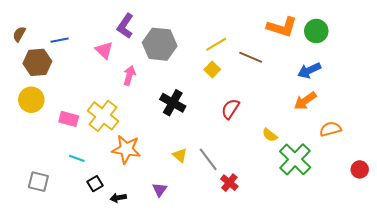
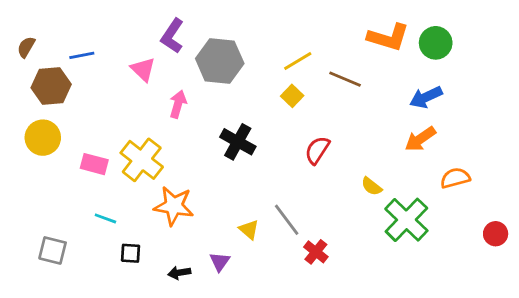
yellow triangle: (180, 155) -> (249, 230), moved
black square: (95, 184) -> (131, 253), turned 35
black arrow: (118, 198) -> (179, 273), moved

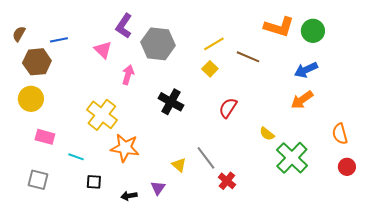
pink rectangle: (94, 164) -> (45, 137), moved
orange semicircle: (455, 178) -> (340, 134), moved, turned -90
red circle: (496, 234) -> (347, 167), moved

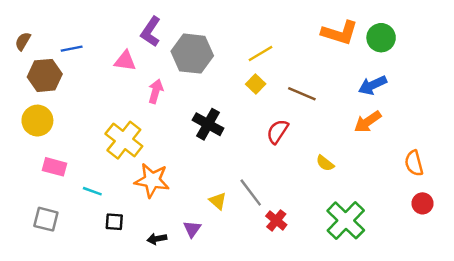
pink triangle: (103, 50) -> (125, 61), turned -36
brown line: (248, 57) -> (302, 94), moved
green cross: (292, 158) -> (346, 220), moved

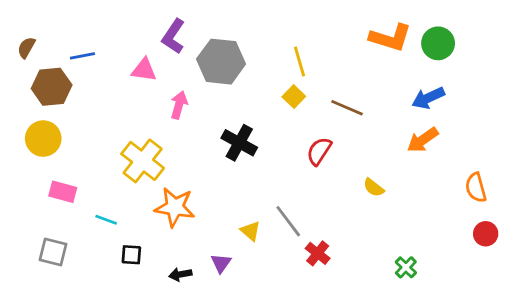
yellow line: (260, 54) -> (299, 62), turned -75
green cross: (346, 220) -> (406, 267), moved, size x0.5

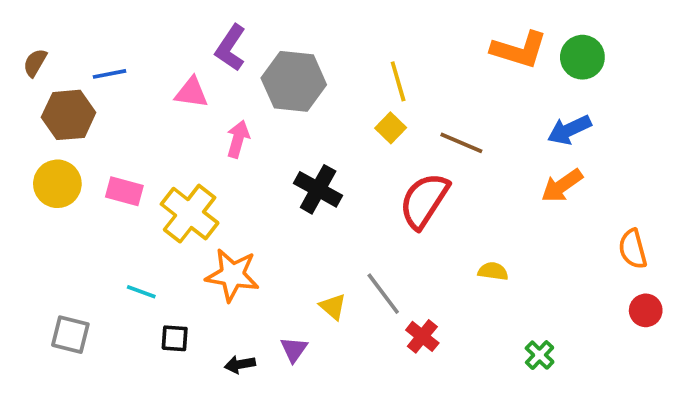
red semicircle: (319, 151) -> (424, 201), size x1.5
yellow semicircle: (374, 188) -> (493, 271), moved, turned 150
pink rectangle: (63, 192) -> (124, 191), moved

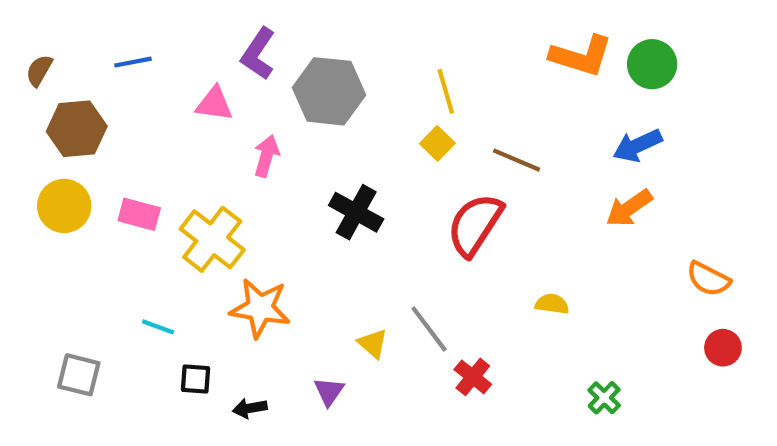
blue line: (110, 74) -> (133, 62), moved
orange semicircle: (633, 249) -> (708, 279), turned -48
black arrow: (240, 364) -> (250, 408), moved

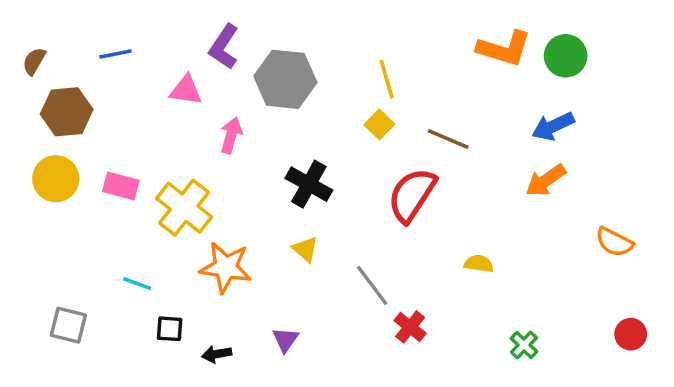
yellow triangle: (373, 344) -> (305, 249), moved
red circle: (723, 348) -> (631, 334), moved

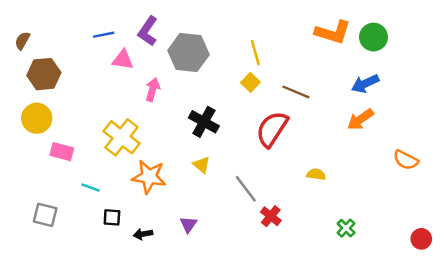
blue line: (115, 54) -> (104, 35), moved
pink rectangle: (121, 186) -> (62, 152), moved
red circle: (631, 334) -> (421, 239), moved

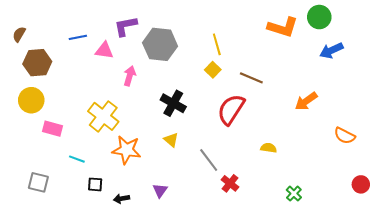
purple L-shape: (148, 31) -> (126, 26), turned 45
blue line: (104, 35) -> (78, 37), moved
green circle: (373, 37) -> (319, 17), moved
blue arrow: (365, 84) -> (331, 51), moved
red circle: (421, 239) -> (361, 184), moved

